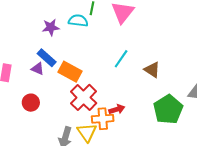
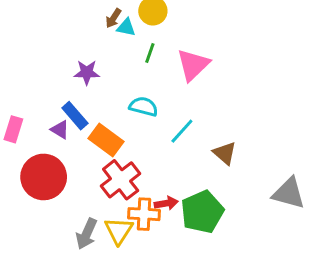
cyan semicircle: (78, 21) -> (144, 107), moved
red circle: (31, 103) -> (44, 177), size x1.8
green pentagon: (168, 109) -> (202, 212), moved

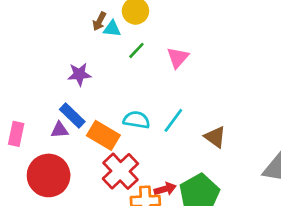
green line: (150, 53) -> (136, 50), turned 30
pink triangle: (193, 65) -> (178, 58), size x0.7
cyan semicircle: (144, 107) -> (136, 120), moved
purple triangle: (60, 130) -> (59, 130), turned -30

